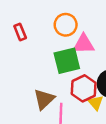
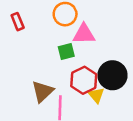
green square: (67, 61) -> (66, 52), size x0.6

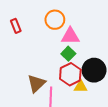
green square: (66, 52) -> (68, 54), moved, turned -32
yellow triangle: (96, 95) -> (81, 87), turned -48

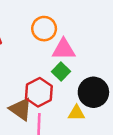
red hexagon: (70, 74) -> (39, 92), moved
brown triangle: (36, 84) -> (21, 109), turned -42

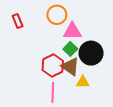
black circle: (93, 92) -> (91, 53), moved
brown triangle: (21, 109) -> (70, 67), moved

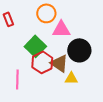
green square: (70, 49) -> (35, 46), moved, size x1.5
pink line: (53, 92) -> (17, 79), moved

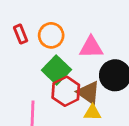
orange circle: (46, 13) -> (51, 35), moved
yellow triangle: (71, 78) -> (92, 113), moved

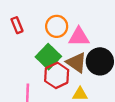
orange circle: (51, 35) -> (57, 26), moved
brown triangle: (88, 93) -> (77, 63), moved

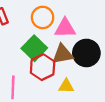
brown triangle: (77, 63) -> (63, 54), turned -45

